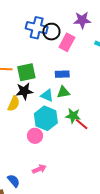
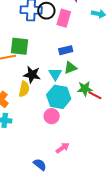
green square: (26, 72) -> (19, 46), moved, turned 30
black star: (24, 91) -> (32, 75), turned 30
cyan triangle: (47, 95) -> (55, 74), turned 48

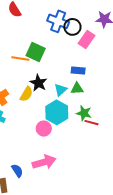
red line: (95, 95) -> (91, 123), turned -32
pink arrow: (63, 148) -> (44, 162), size x1.6

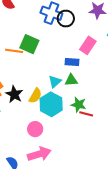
pink rectangle: (87, 39) -> (88, 45), moved
black star: (38, 83) -> (14, 94), moved
yellow semicircle: (26, 94) -> (35, 96), moved
pink circle: (44, 129) -> (35, 129), moved

